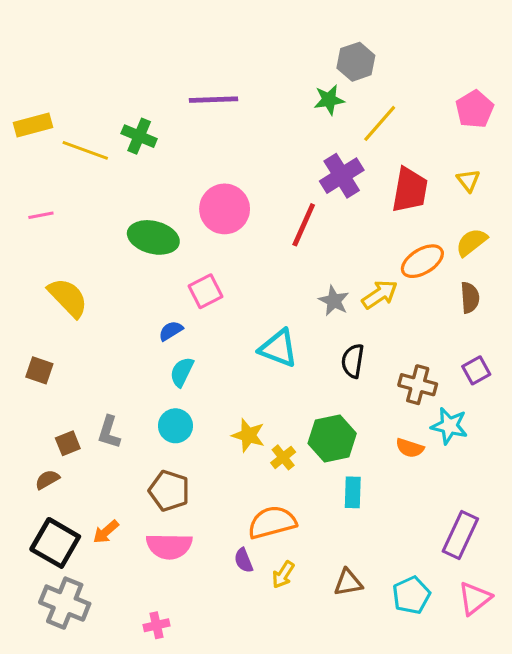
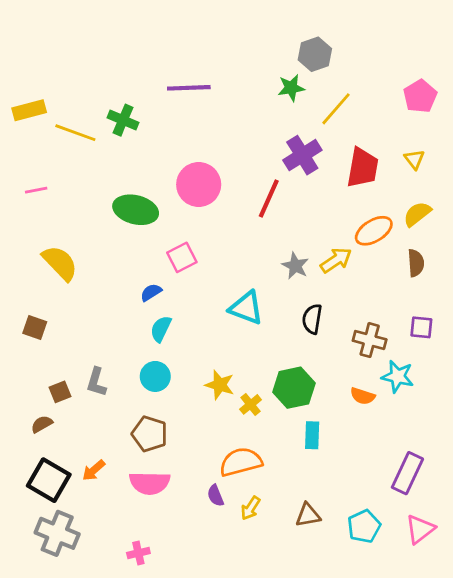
purple square: (476, 370) -> (421, 327), turned 35

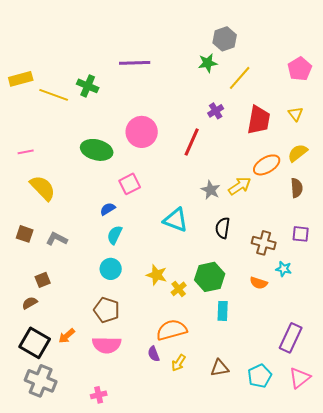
purple cross: (302, 155) -> (216, 111), size x0.6
pink line: (36, 190) -> (26, 152), moved
cyan star: (398, 376) -> (284, 269), size x0.7
gray L-shape: (96, 382) -> (57, 239), moved, turned 100

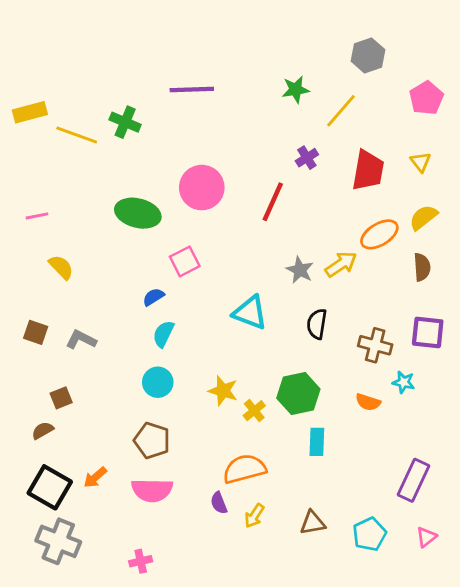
gray hexagon: (225, 39) -> (368, 55), moved
yellow semicircle: (43, 188) -> (61, 267), size x0.7
purple square: (301, 234) -> (428, 332), size x1.4
pink triangle: (300, 378) -> (426, 537), size x0.7

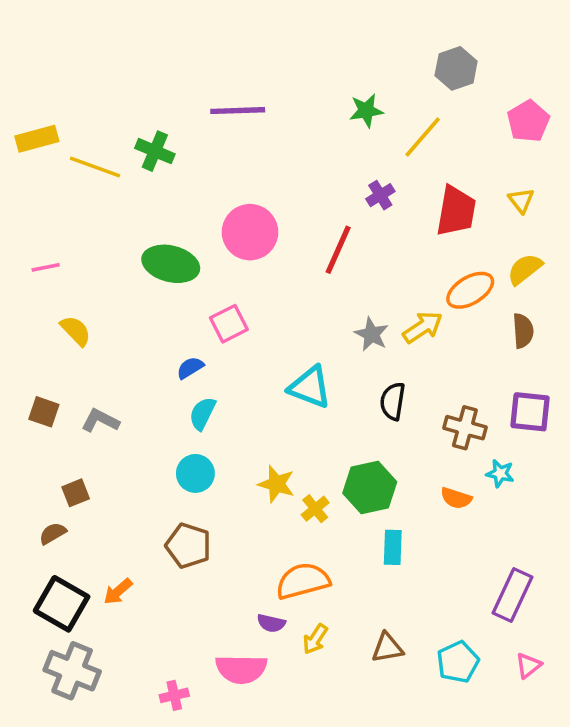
pink semicircle: (152, 490) -> (241, 669), moved
purple semicircle: (219, 503) -> (271, 623), turned -55

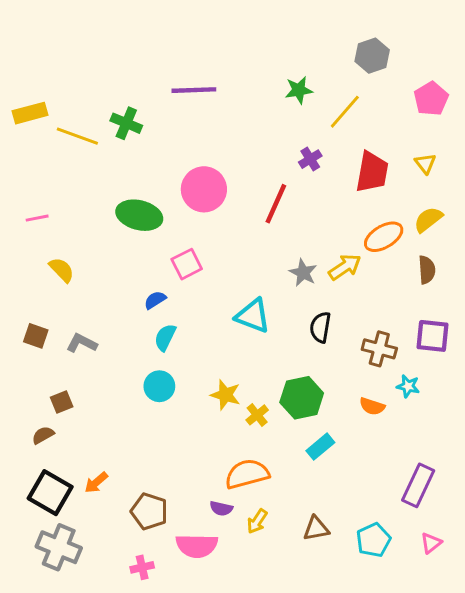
brown pentagon: (188, 546) -> (149, 511), moved
cyan rectangle: (393, 547) -> (320, 447), turned 48

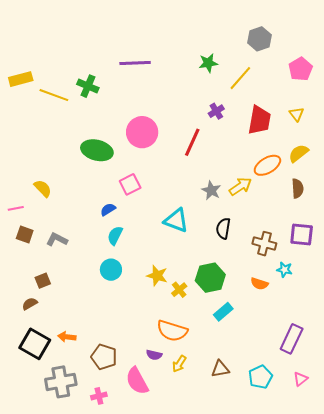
pink line: (37, 218) -> (16, 208), moved
orange semicircle: (247, 474) -> (172, 331), turned -148
orange arrow: (96, 483) -> (67, 337), turned 48
pink semicircle: (197, 546) -> (137, 381), turned 60
gray cross: (59, 547) -> (61, 382), moved, turned -32

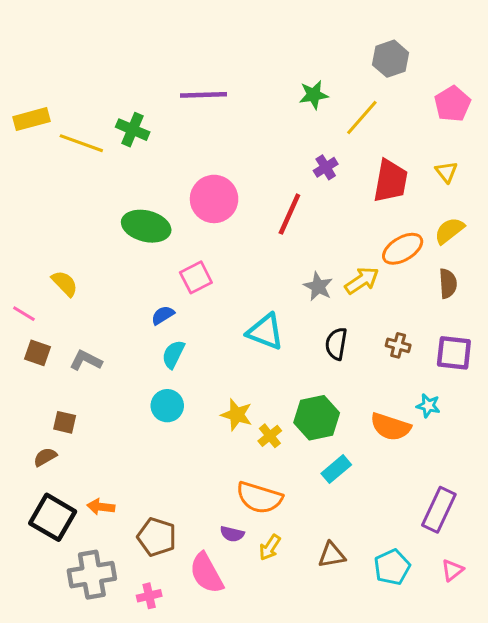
pink line: (16, 208) -> (24, 314), turned 42
brown cross: (264, 244) -> (398, 345), moved, size x0.7
brown square: (43, 281) -> (65, 422), turned 35
orange semicircle: (259, 284) -> (391, 427), size x1.5

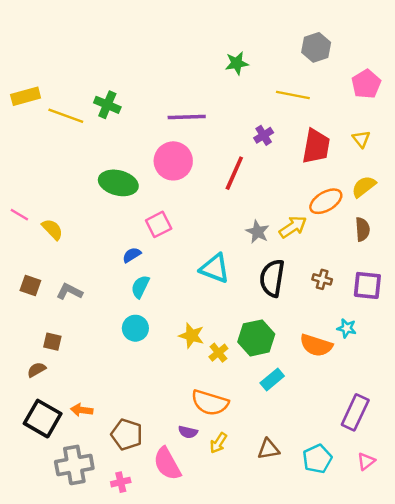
purple line: (203, 95) -> (187, 117), moved
green star: (314, 95) -> (237, 63), moved
yellow line: (362, 118) -> (293, 95), turned 60
pink line: (24, 314) -> (19, 215), moved
black semicircle: (336, 344) -> (272, 278), size x1.4

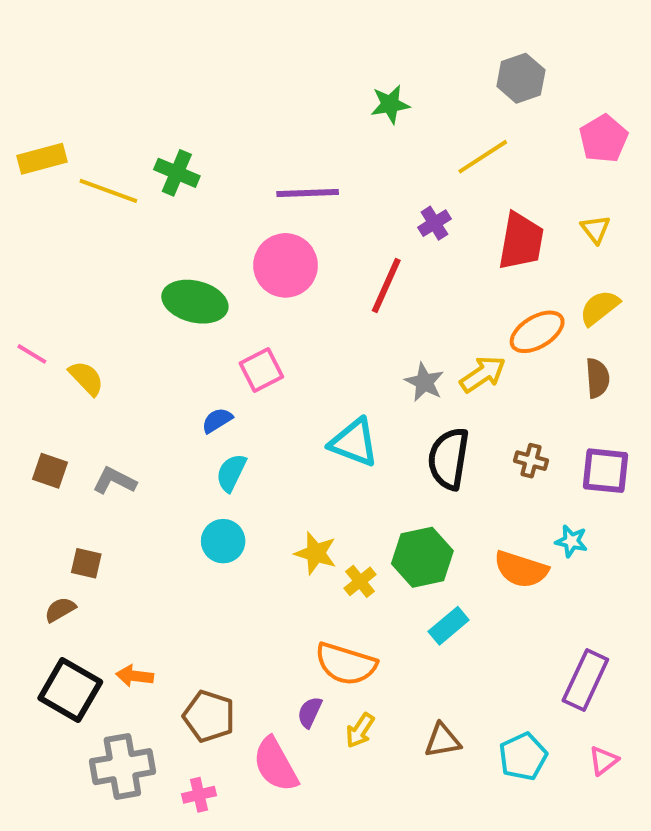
yellow line: (293, 95) -> (483, 157), turned -44
purple semicircle: (188, 432) -> (310, 712), turned 102

